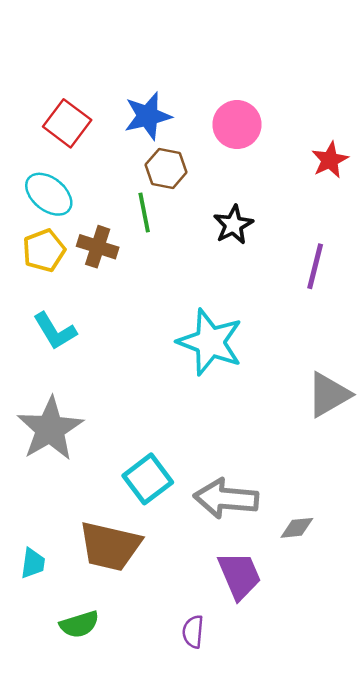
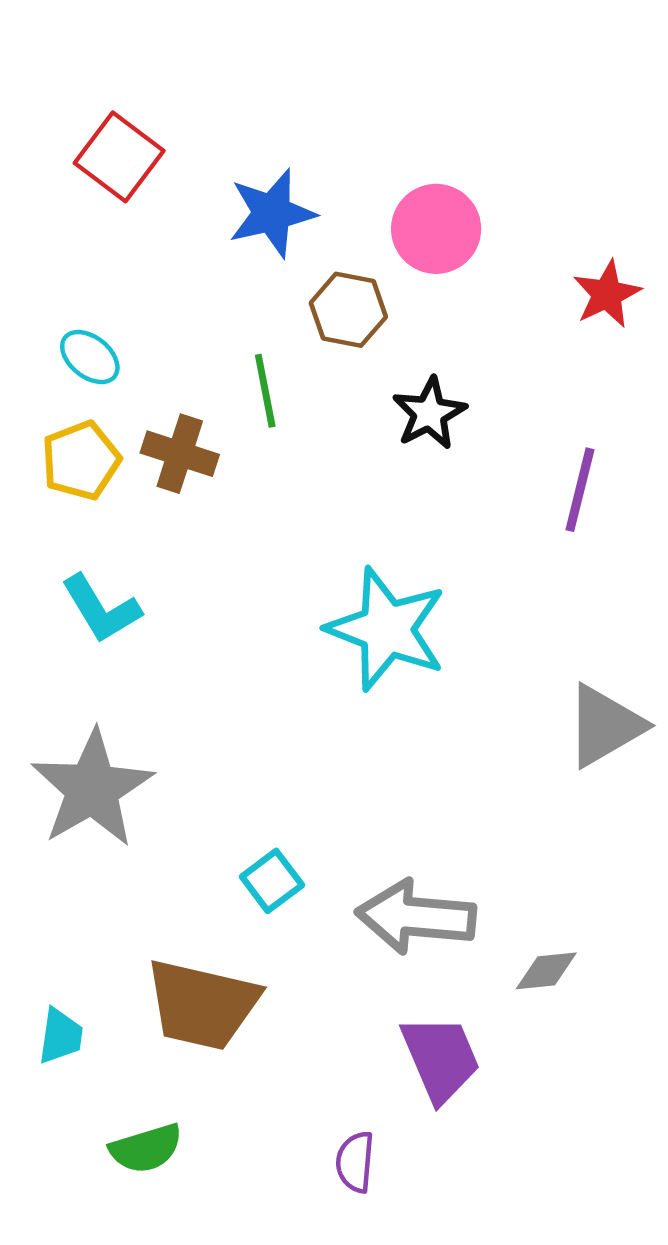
red square: (67, 123) -> (119, 157), moved
brown hexagon: (166, 169) -> (348, 310), moved
cyan ellipse: (49, 194) -> (90, 357), size x0.7
cyan square: (148, 479) -> (272, 881), size x0.7

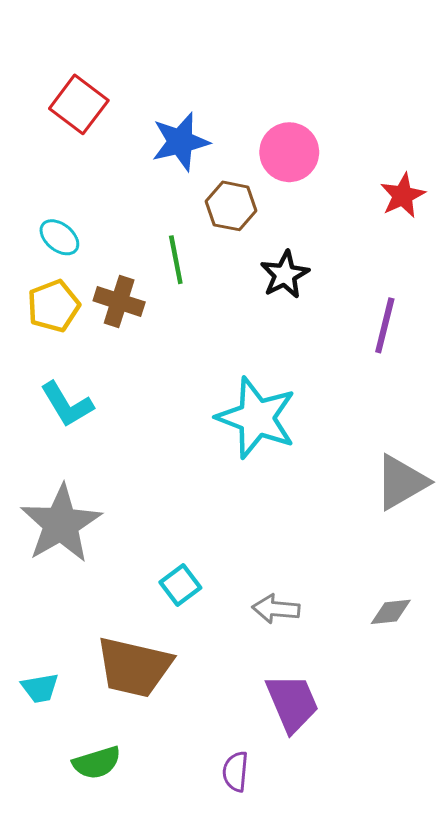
gray arrow: (416, 917) -> (276, 609), size x0.6
gray diamond: (546, 971) -> (391, 612), moved
cyan trapezoid: (61, 1036) -> (40, 688), turned 72

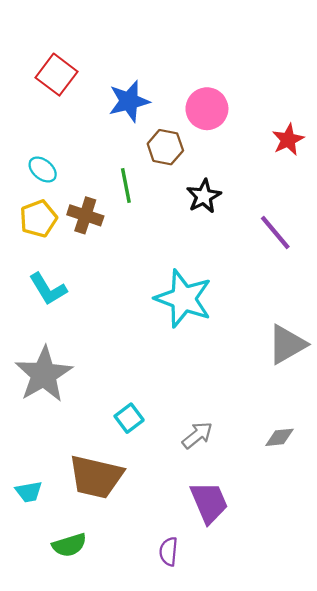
purple line: (385, 325) -> (275, 232), turned -54
gray arrow: (276, 609) -> (197, 435), turned 136

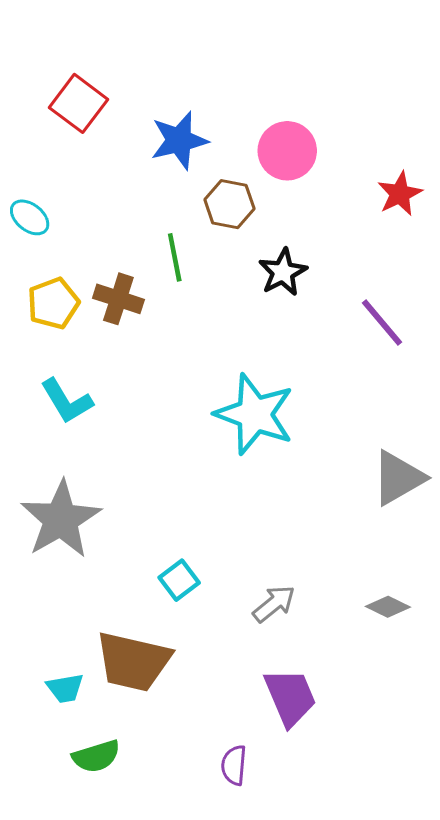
cyan ellipse: (43, 170) -> (30, 217), moved
gray diamond: (279, 437) -> (388, 607), turned 32
cyan trapezoid: (29, 492) -> (65, 688), moved

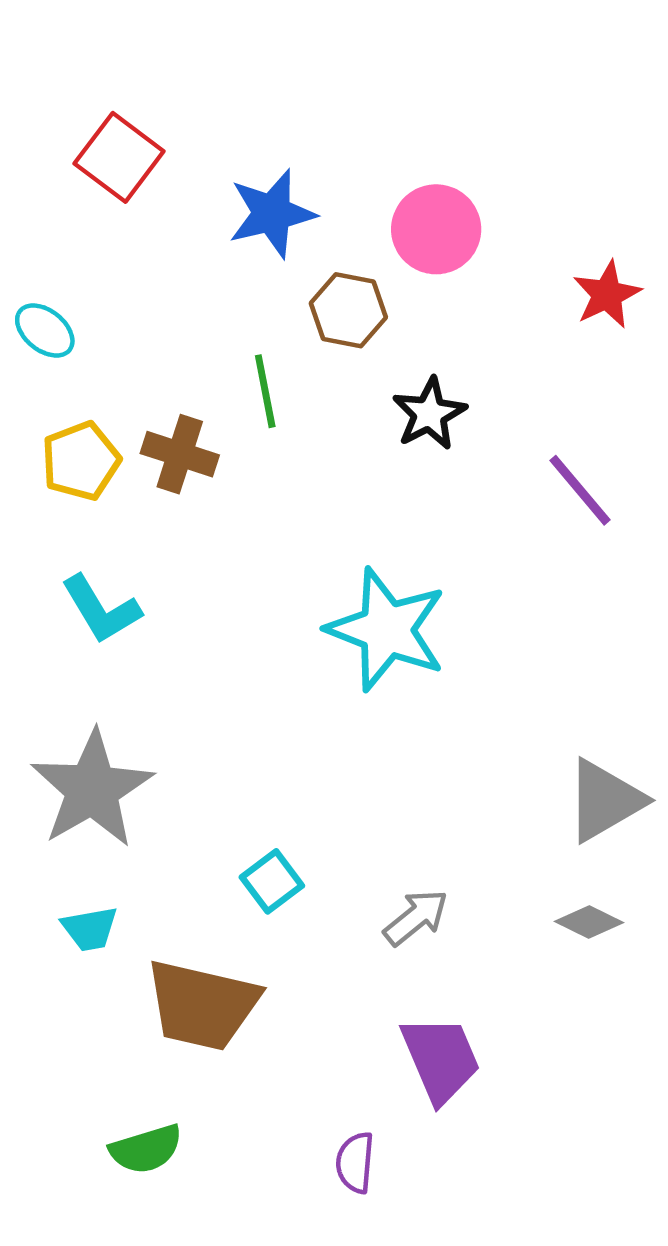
gray triangle: (398, 478) -> (605, 800), moved
cyan trapezoid: (65, 688) -> (90, 929), moved

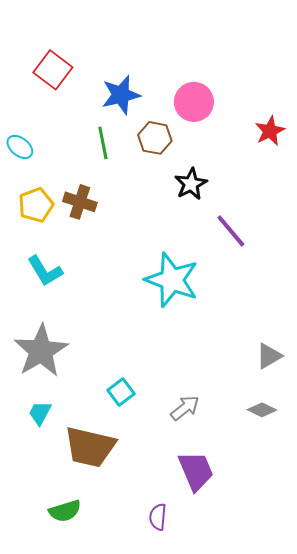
green line: (265, 391) -> (103, 143), moved
purple line: (580, 490) -> (231, 231), moved
gray triangle: (605, 800) -> (269, 356), size x0.7
cyan trapezoid: (90, 929) -> (40, 413), turned 128

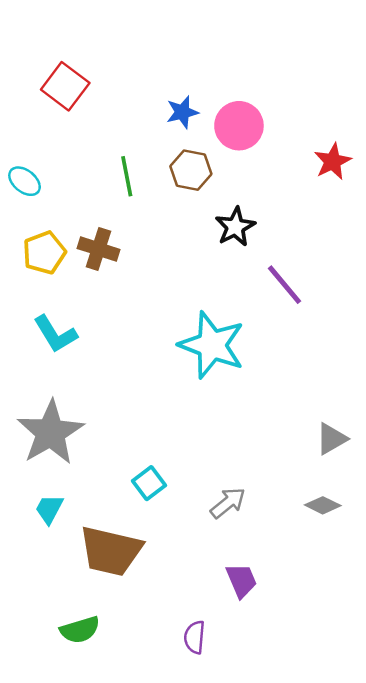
blue star: (121, 95) -> (182, 112), moved, size x0.7
purple trapezoid: (196, 471) -> (241, 581), size x0.7

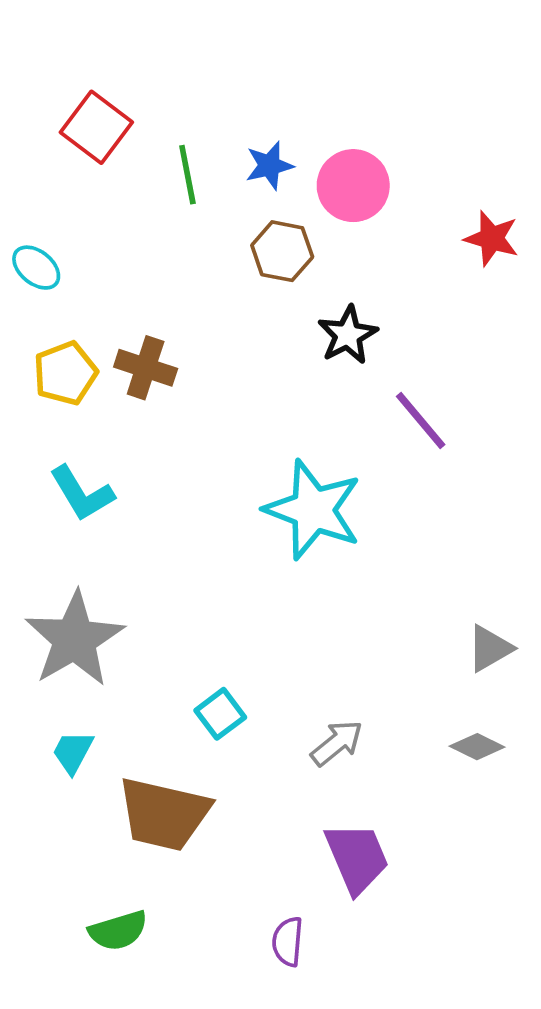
red star: (333, 161) -> (492, 238), turned -30
green line: (127, 176) -> (187, 175), moved
purple trapezoid: (241, 581) -> (357, 858), size x1.4

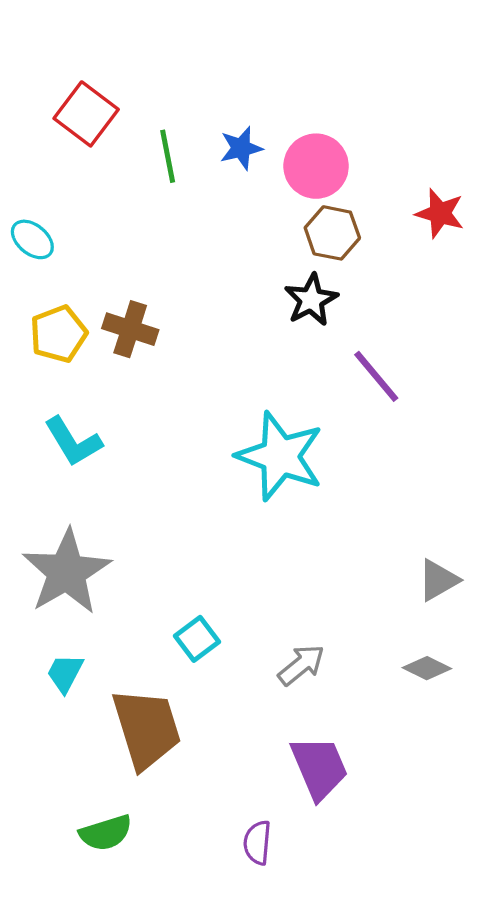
brown hexagon: (282, 251) -> (332, 233), moved
brown trapezoid: (164, 814) -> (146, 729), turned -120

